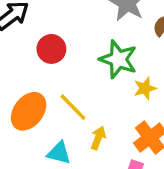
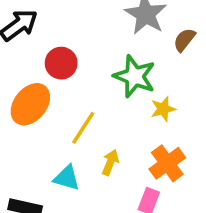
yellow line: (73, 107) -> (83, 128), turned 76
orange ellipse: (29, 111) -> (30, 104), moved

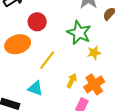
orange ellipse: (30, 104) -> (18, 44), turned 30
yellow arrow: (110, 162) -> (72, 81), moved

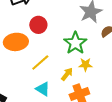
yellow arrow: (72, 81) -> (67, 74), moved
cyan triangle: (35, 88) -> (43, 89), moved

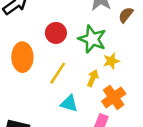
red circle: (38, 25) -> (56, 33), moved
orange ellipse: (16, 42) -> (22, 57), turned -70

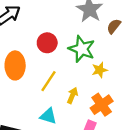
yellow arrow: (93, 78) -> (72, 96), moved
cyan triangle: (69, 103) -> (48, 116), moved

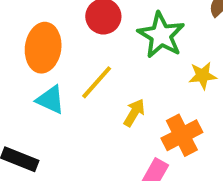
yellow star: (100, 70) -> (203, 76), moved
cyan triangle: (48, 116) -> (50, 100), moved

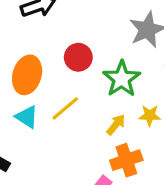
yellow arrow: (134, 113) -> (116, 125), moved

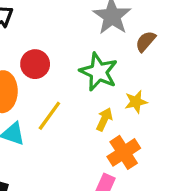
red circle: (78, 57) -> (35, 64), moved

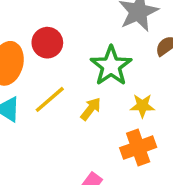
yellow arrow: (104, 119) -> (91, 109), moved
orange cross: (124, 152) -> (138, 148), moved

